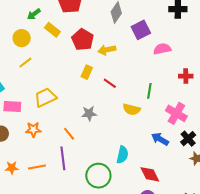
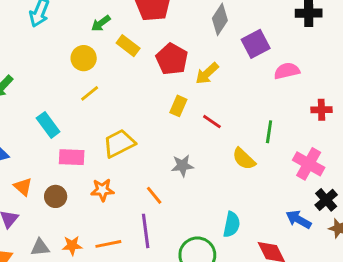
yellow arrow: (107, 50) -> (207, 73), turned -30
yellow semicircle: (132, 109) -> (244, 159), turned 30
blue arrow: (160, 139) -> (299, 219), moved

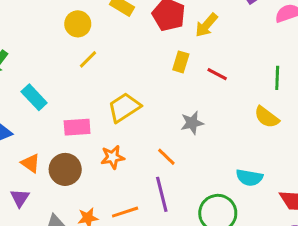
cyan rectangle: (48, 125) -> (34, 97), moved
yellow semicircle: (244, 159) -> (267, 117), moved
brown circle: (56, 196) -> (65, 169), size x1.4
cyan semicircle: (232, 224) -> (249, 178), turned 95

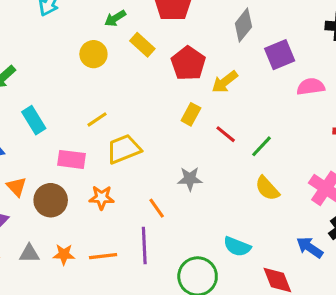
yellow line: (88, 59) -> (97, 119), moved
green line: (277, 78) -> (261, 146), moved, turned 30

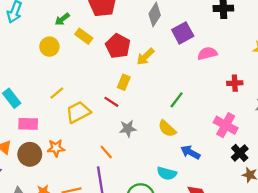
red line: (226, 134) -> (111, 102), moved
pink rectangle: (72, 159) -> (28, 124), moved
yellow semicircle: (267, 188) -> (167, 129), moved
orange star: (102, 198) -> (56, 148), moved
blue arrow: (310, 247) -> (190, 152), moved

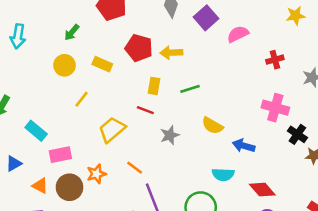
yellow rectangle: (84, 36) -> (102, 64), moved
yellow arrow: (145, 57) -> (171, 53), turned 54
yellow line: (57, 93) -> (81, 99), moved
green line: (177, 100) -> (190, 89), moved, turned 48
orange line: (106, 152) -> (135, 168), moved

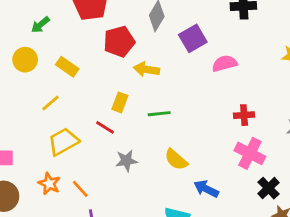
red pentagon: (139, 48) -> (119, 42), moved, turned 30
red cross: (275, 60) -> (244, 115), moved
yellow line: (81, 99) -> (51, 103), moved
orange star: (96, 174) -> (49, 184), moved, turned 30

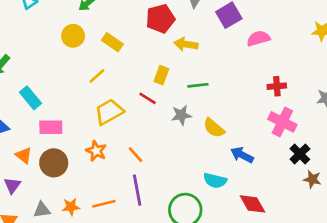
gray star: (126, 161) -> (181, 115), moved
orange line: (80, 189) -> (135, 155), moved

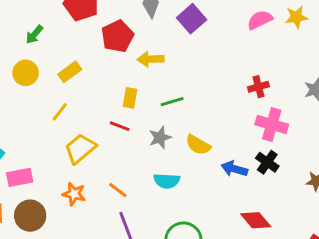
pink semicircle: (258, 38) -> (260, 20), moved
yellow rectangle: (112, 42) -> (70, 72), turned -60
black cross: (300, 154) -> (267, 162), moved
cyan semicircle: (215, 181) -> (167, 181), moved

